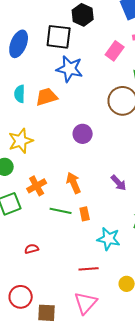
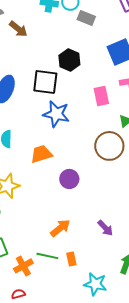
pink rectangle: (115, 51) -> (101, 96), turned -48
orange trapezoid: (47, 97) -> (41, 154), moved
orange arrow: (74, 183) -> (60, 228), turned 75
orange cross: (37, 186) -> (23, 266), moved

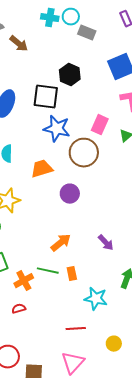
pink rectangle: (101, 96) -> (100, 125), moved, turned 36
brown circle: (109, 146) -> (84, 153), moved

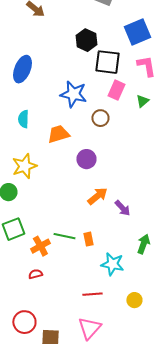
black square: (46, 97) -> (107, 62), moved
brown circle: (84, 153) -> (100, 118), size x0.6
orange arrow: (61, 243) -> (97, 196), moved
yellow circle: (114, 344) -> (134, 300), moved

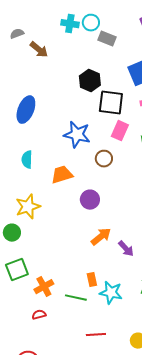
green line: (64, 236) -> (76, 298), moved
cyan star: (112, 264) -> (111, 293), moved

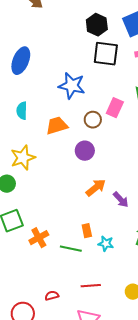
black hexagon: (90, 81) -> (97, 25), moved
pink rectangle: (120, 131) -> (115, 108), moved
brown circle: (104, 159) -> (93, 120), moved
cyan star: (111, 293) -> (106, 244), size x0.7
red semicircle: (39, 315) -> (52, 296), moved

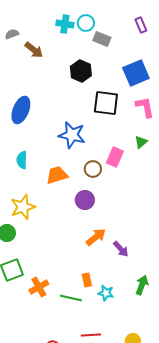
black hexagon: (97, 25) -> (81, 71), moved

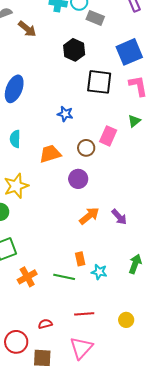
blue star: (72, 135) -> (65, 114), size x0.6
purple arrow: (121, 249) -> (119, 217), moved
orange cross: (39, 287) -> (27, 277), moved

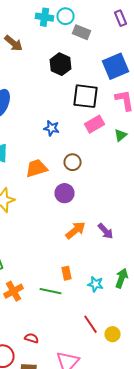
pink rectangle: (108, 136) -> (94, 124), moved, turned 36
cyan star: (99, 272) -> (96, 284), moved
red line: (84, 314) -> (90, 324), moved, turned 60
red semicircle: (45, 324) -> (32, 338), turned 32

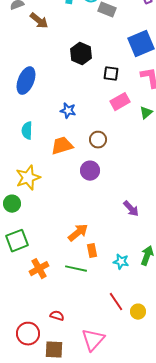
black hexagon: (60, 64) -> (81, 54), moved
black square: (86, 96) -> (111, 74), size x0.6
blue star: (52, 128) -> (68, 111), moved
orange arrow: (76, 230) -> (78, 233), moved

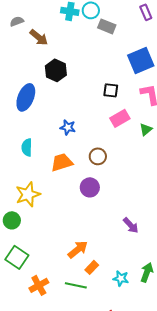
black hexagon: (81, 54) -> (56, 70), moved
green square: (17, 241) -> (17, 257), turned -35
orange rectangle: (92, 251) -> (92, 267), turned 56

